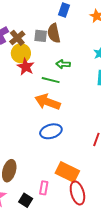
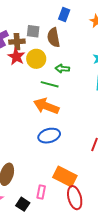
gray square: (41, 36) -> (33, 31), moved
brown cross: (17, 38) -> (17, 42), turned 35
yellow circle: (21, 53) -> (36, 59), moved
red star: (26, 67) -> (16, 57), moved

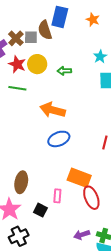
blue rectangle: (64, 14) -> (60, 17), size x1.5
brown semicircle: (54, 37) -> (45, 30), moved
brown cross: (17, 42) -> (16, 38), moved, turned -35
green line: (50, 84) -> (17, 88), moved

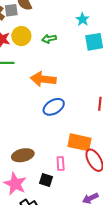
brown ellipse: (21, 182) -> (23, 155), turned 75

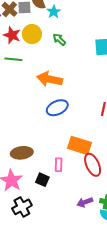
cyan star: (83, 19) -> (54, 12), moved
green arrow: (49, 39) -> (59, 39), turned 48

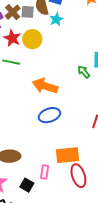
green arrow: (59, 39) -> (84, 72), moved
orange rectangle: (79, 145) -> (67, 155), turned -30

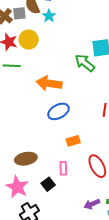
green arrow: (84, 72) -> (85, 63), size x1.5
orange rectangle: (67, 155) -> (73, 141), moved, size x0.6
black square: (27, 185) -> (48, 184), turned 32

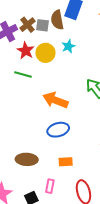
cyan star: (49, 16) -> (68, 46), moved
brown ellipse: (26, 159) -> (27, 159), moved

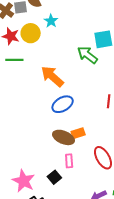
orange arrow: (55, 100) -> (52, 76), turned 35
brown ellipse: (27, 159) -> (64, 137), moved, turned 35

